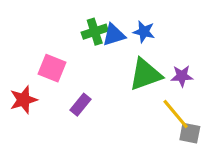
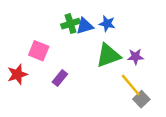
gray square: (190, 133) -> (141, 99), turned 35

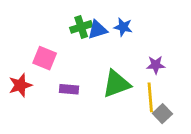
green triangle: (108, 55) -> (116, 84), moved
purple rectangle: (60, 78) -> (69, 89), turned 56
yellow line: (131, 85) -> (150, 97), turned 35

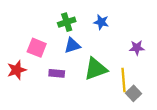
blue triangle: (97, 30) -> (72, 45), moved
purple star: (156, 65) -> (137, 48), moved

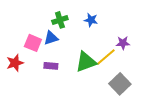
blue triangle: (72, 45) -> (51, 38), moved
yellow line: (123, 80) -> (106, 57), moved, turned 55
gray square: (134, 93) -> (120, 84), size x1.5

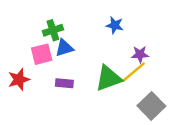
green cross: (60, 20) -> (53, 30), moved
pink square: (33, 43) -> (42, 54), turned -36
purple star: (123, 43) -> (140, 54), moved

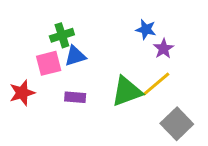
blue star: (115, 25) -> (146, 29), moved
purple star: (140, 54) -> (164, 49), moved, turned -30

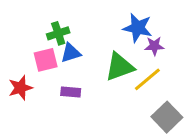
blue star: (146, 29) -> (138, 28), size x1.5
purple star: (164, 49) -> (154, 46), turned 30
green triangle: (127, 91) -> (120, 67), moved

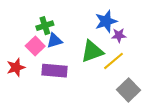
blue star: (138, 28) -> (106, 21), turned -30
pink square: (46, 60) -> (35, 46), turned -30
purple rectangle: (71, 92) -> (55, 71), size x1.6

